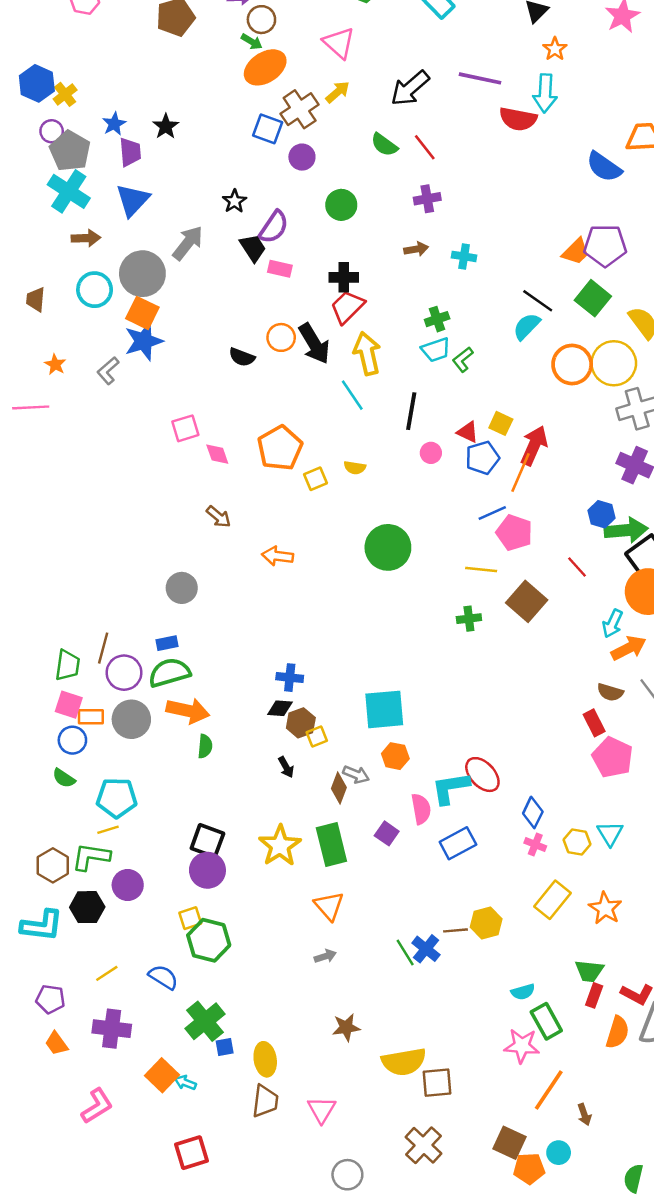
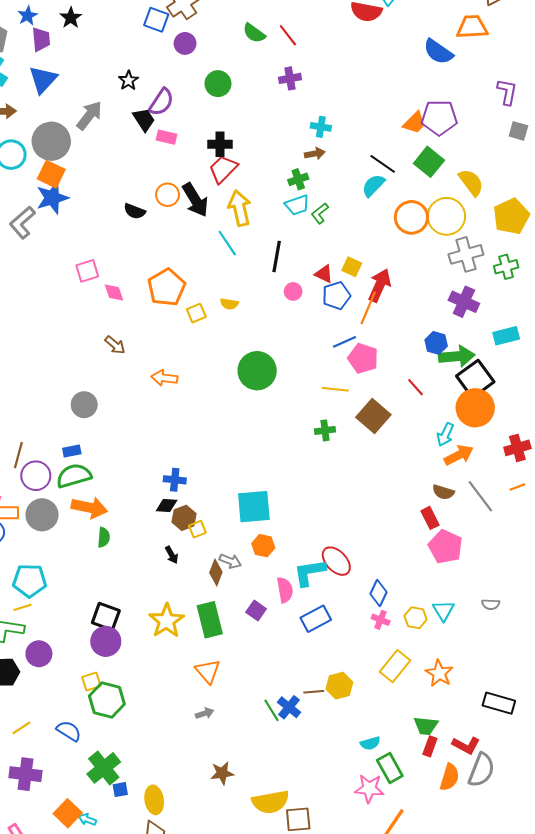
brown arrow: (416, 249) -> (315, 154), moved
gray L-shape: (108, 371) -> (22, 223), size x1.4

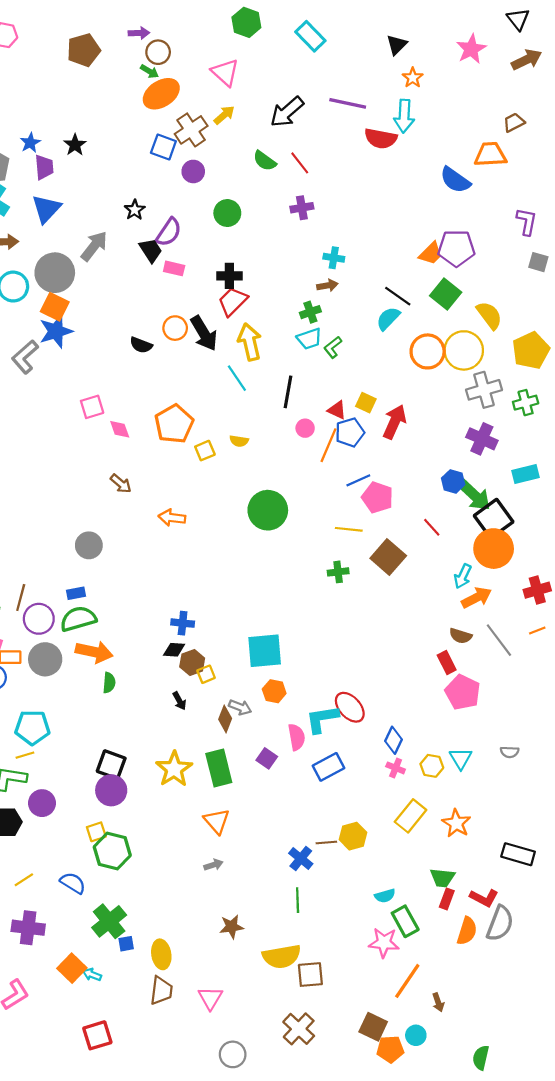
orange line: (368, 308) -> (328, 445), moved
green arrow: (457, 356) -> (474, 495), turned 48
green line: (271, 710) -> (298, 900), moved, turned 30

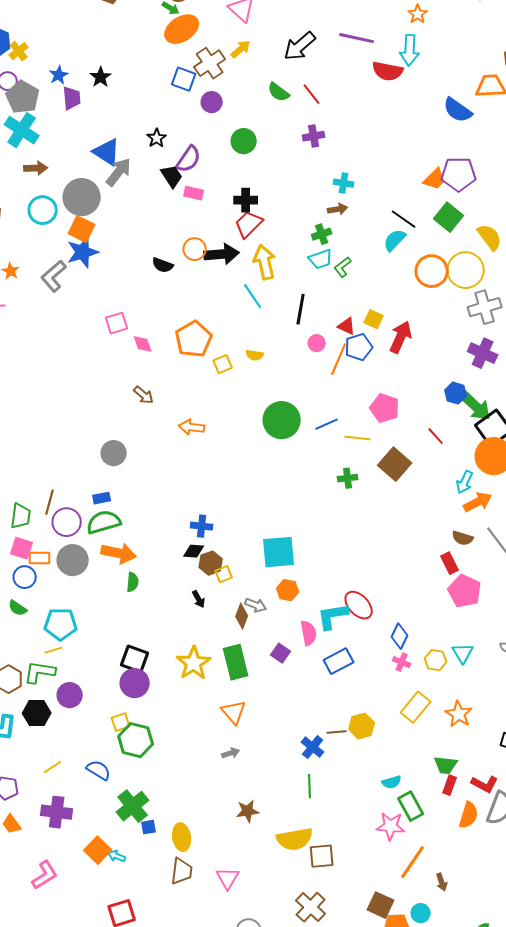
blue triangle: (46, 209) -> (107, 152), moved, turned -40
black arrow: (204, 333) -> (222, 254), turned -64
blue line: (358, 480) -> (327, 424), moved

